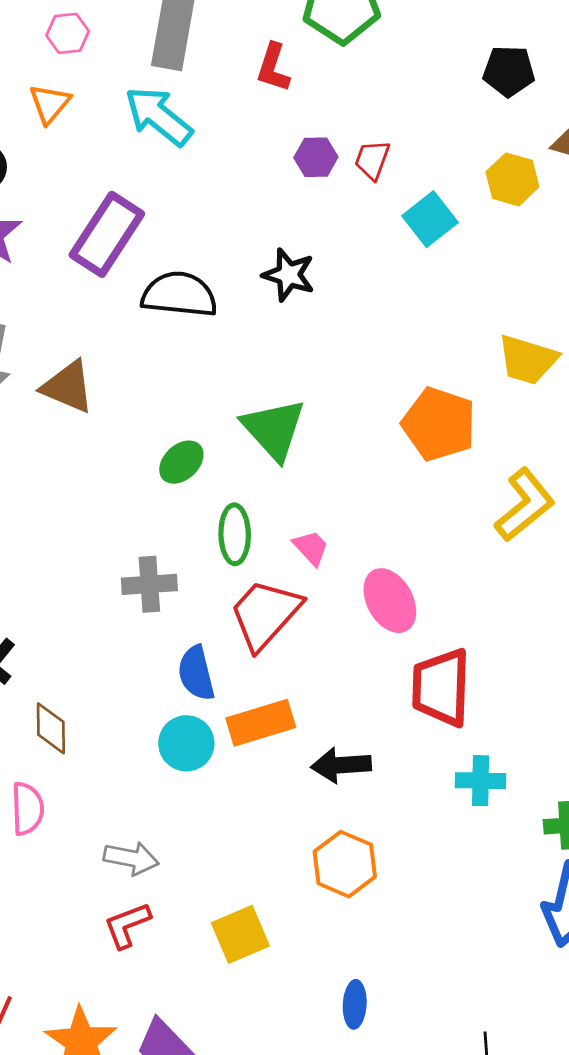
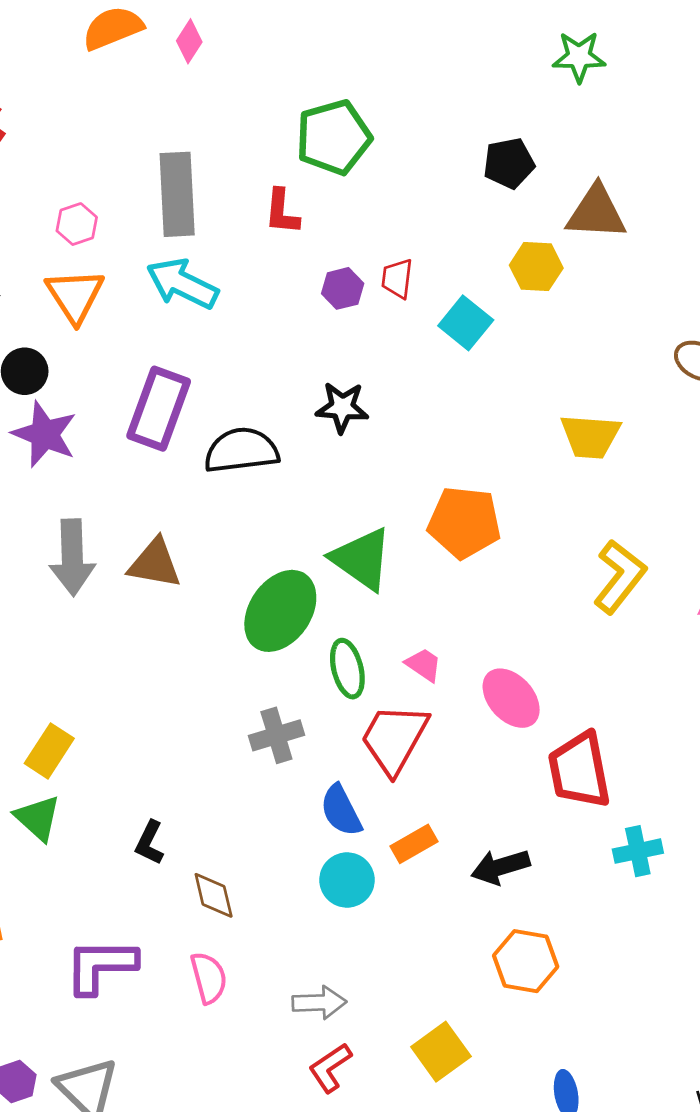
orange triangle: (50, 104) -> (75, 296), size x1.4
orange pentagon: (439, 424) -> (464, 522), moved
green ellipse: (181, 462) -> (280, 611), size x1.8
orange rectangle: (261, 723) -> (414, 844), size x0.7

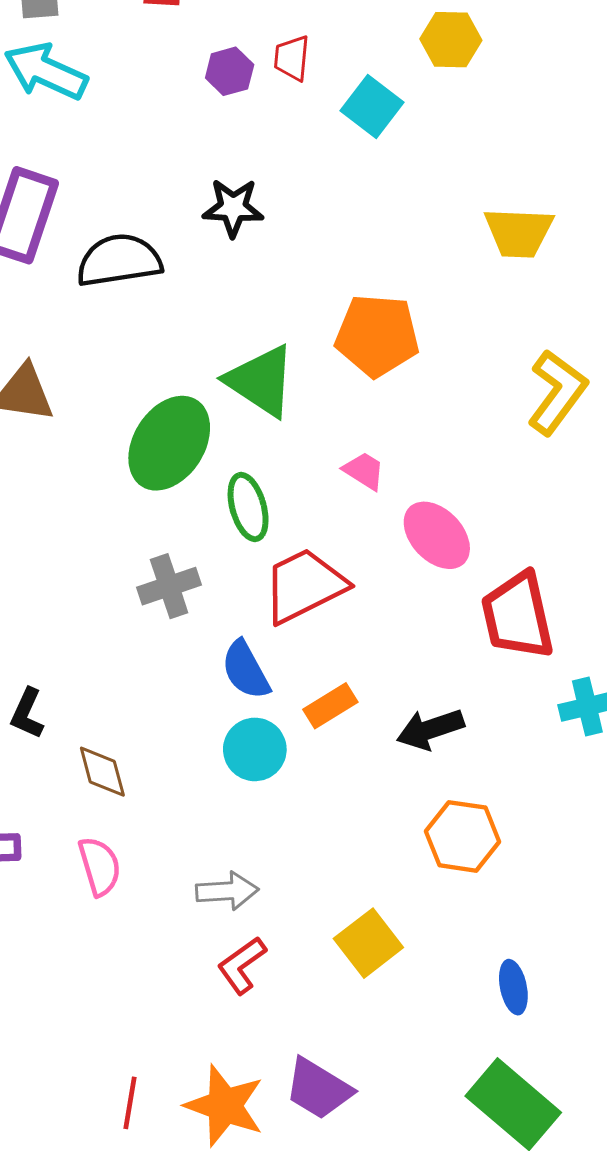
pink trapezoid: (424, 665) -> (364, 471), moved
red trapezoid: (394, 739) -> (304, 586), turned 36

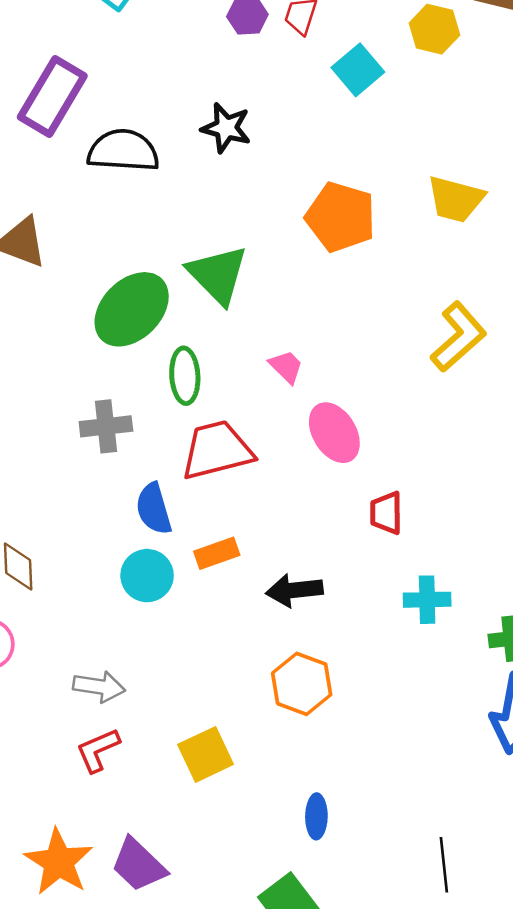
orange pentagon: (377, 335) -> (341, 217), moved
red trapezoid: (518, 616) -> (386, 513), size x0.6

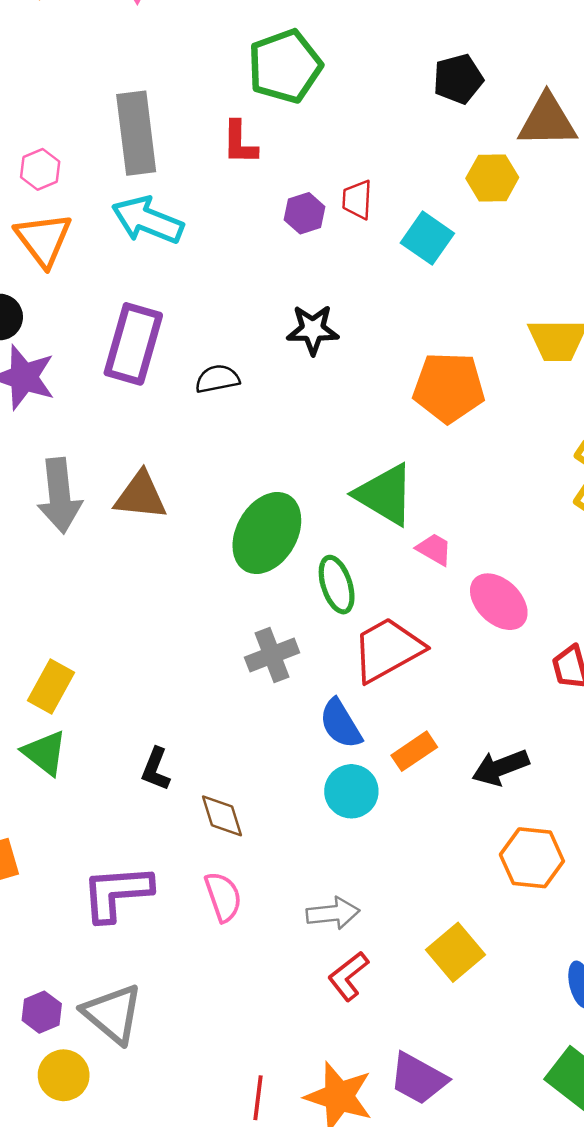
black semicircle: (123, 151) -> (217, 379), size x0.6
green triangle: (218, 275) -> (385, 494), moved

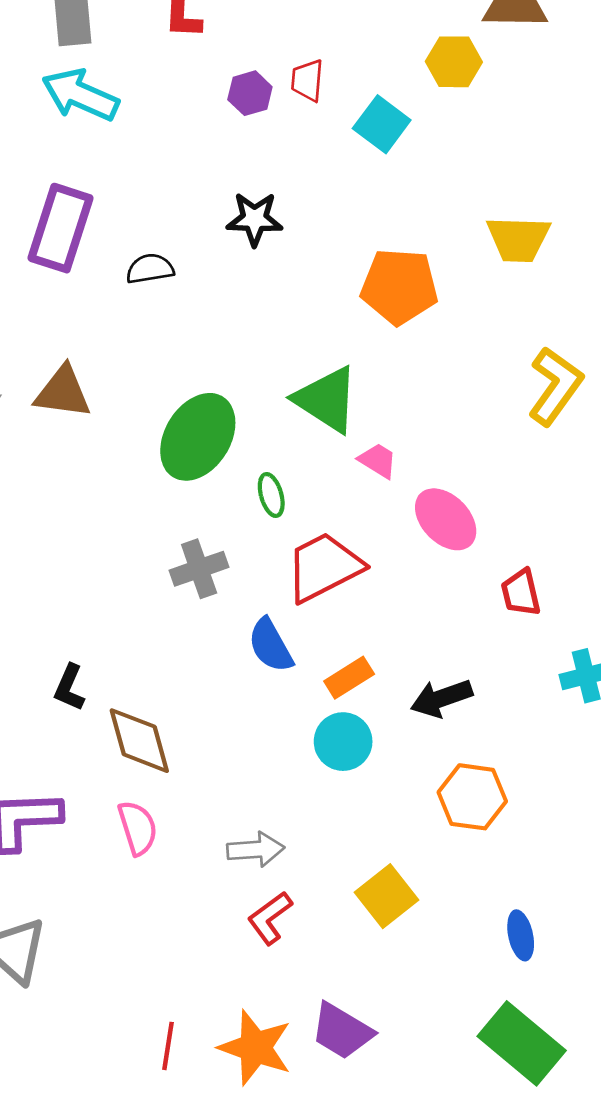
green ellipse: (337, 585) -> (271, 495), size x0.7
cyan circle: (351, 791) -> (343, 742), moved
brown diamond: (222, 816) -> (139, 741), size x1.4

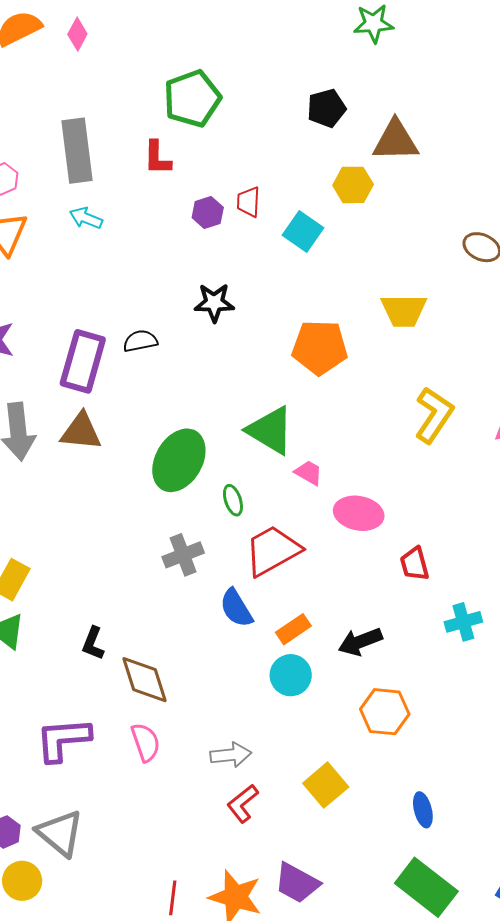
cyan arrow: (80, 95) -> (86, 218), size x0.6
purple rectangle: (61, 228) -> (83, 361), moved
pink ellipse: (446, 519) -> (359, 513), turned -33

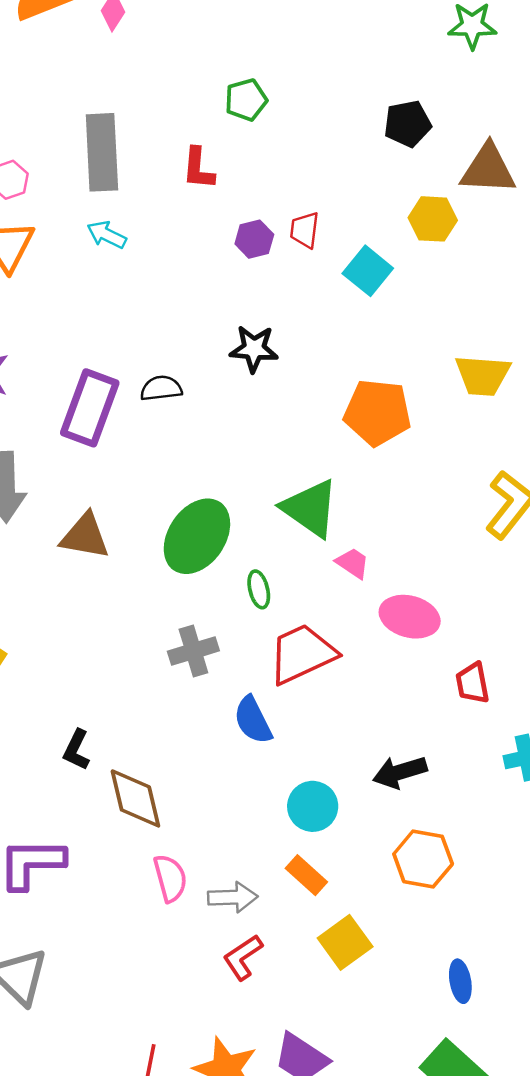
green pentagon: (192, 99) -> (246, 100), size x0.6
brown triangle: (81, 432) -> (85, 536), moved
orange rectangle: (293, 629) -> (306, 875), moved, turned 72
pink semicircle: (146, 742) -> (170, 878), moved

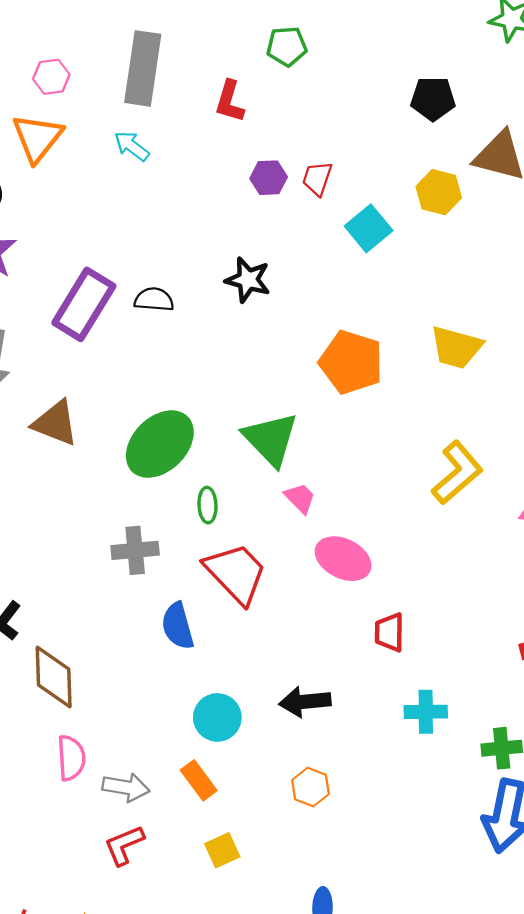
red trapezoid: (302, 654) -> (236, 573), turned 60
orange hexagon: (423, 859) -> (311, 787), size x0.7
yellow square: (345, 942) -> (222, 850), size x0.7

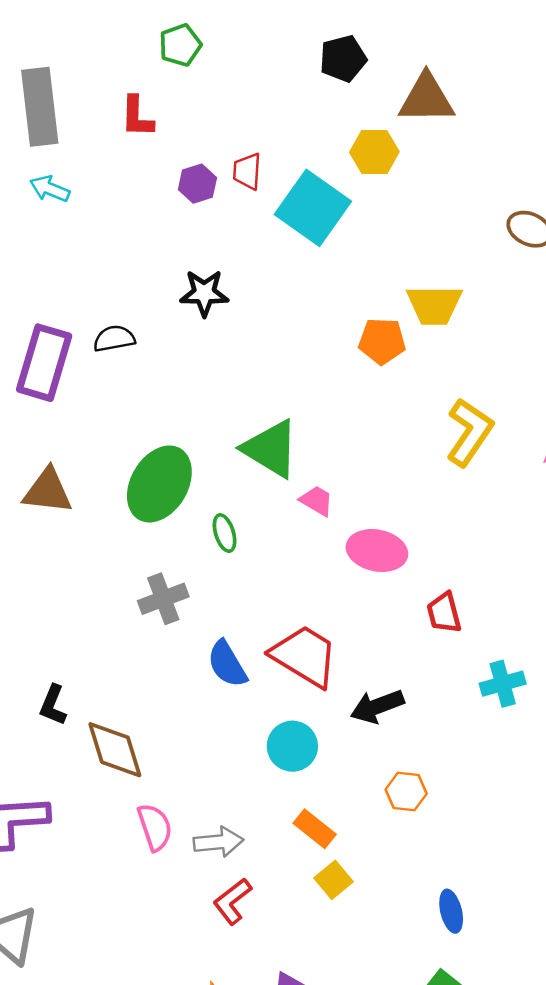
cyan square: (369, 228) -> (313, 208), size x1.5
orange pentagon: (351, 362) -> (382, 341), moved, size x0.7
red trapezoid: (236, 573) -> (305, 656), moved
orange rectangle: (199, 780) -> (315, 829), moved

